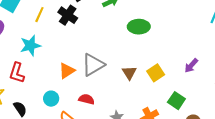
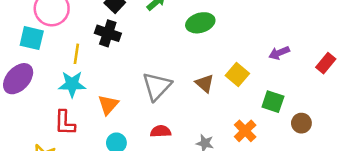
yellow line: (39, 15) -> (76, 54), moved
cyan star: (30, 46) -> (72, 84), turned 30
purple arrow: (191, 66) -> (279, 53), turned 42
orange triangle: (67, 71) -> (108, 105), moved

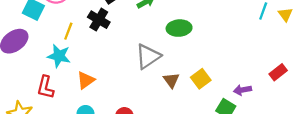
purple arrow: (279, 53) -> (242, 90), moved
red rectangle: (326, 63) -> (278, 72), moved
gray triangle: (157, 86) -> (148, 56), moved

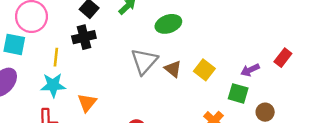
black cross: (99, 20) -> (84, 37), turned -30
red rectangle: (278, 72) -> (283, 58), moved
brown triangle: (171, 80) -> (173, 69), moved

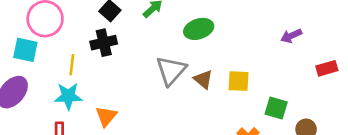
red rectangle: (283, 58) -> (327, 68), turned 36
yellow square: (204, 70) -> (239, 81), turned -36
purple arrow: (250, 70) -> (291, 36), moved

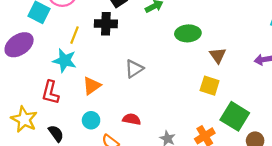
gray triangle: (171, 71) -> (134, 69), moved, size x0.7
brown triangle: (203, 79) -> (218, 55), moved
green square: (276, 108) -> (235, 116), size x1.4

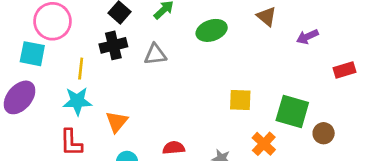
brown triangle: (218, 55) -> (267, 16), moved
gray triangle: (134, 69) -> (155, 54), moved, turned 42
yellow square: (210, 86) -> (240, 100), moved

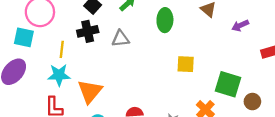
green ellipse: (212, 30) -> (165, 20), turned -70
yellow square: (240, 100) -> (186, 64), moved
orange triangle: (117, 122) -> (90, 91), size x1.4

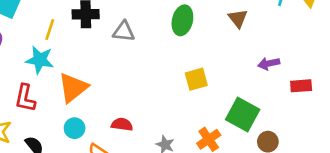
purple arrow: (240, 26) -> (269, 64), moved
yellow square: (186, 64) -> (196, 79), turned -30

